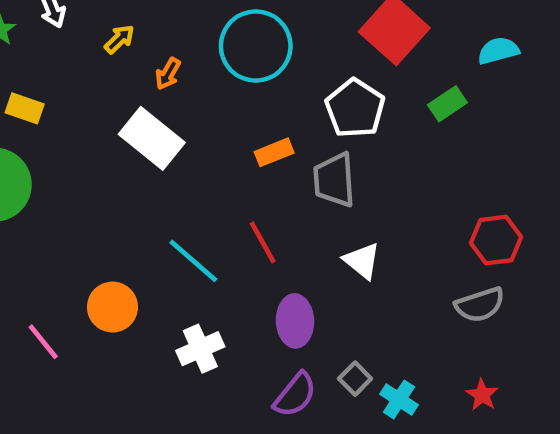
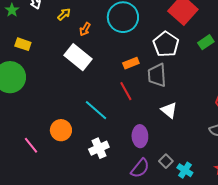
red line: (263, 242) -> (126, 91), moved

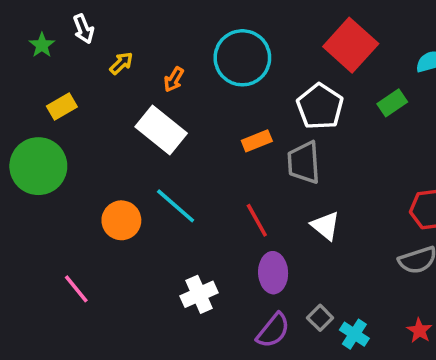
yellow arrow: (64, 14) -> (121, 63), moved
yellow rectangle: (23, 44) -> (62, 107), turned -49
red line: (126, 91) -> (257, 220), moved
cyan line: (96, 110) -> (176, 206), moved
orange circle: (61, 130) -> (121, 220), moved

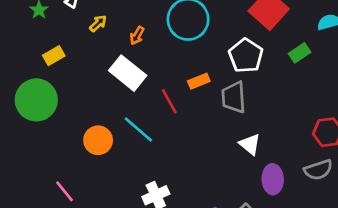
red line: (257, 220) -> (169, 101), moved
purple ellipse: (273, 273) -> (273, 179), moved

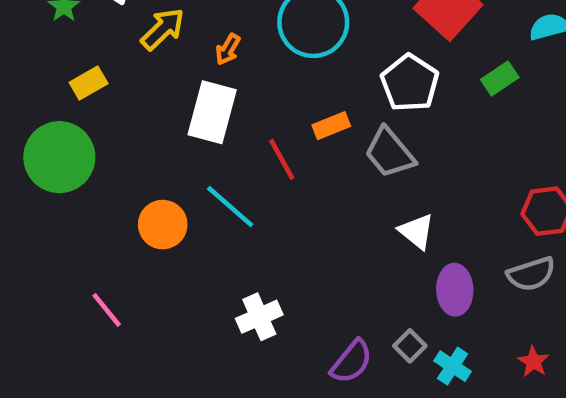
yellow arrow: (98, 23) -> (163, 29), size x1.5
white rectangle: (128, 73) -> (212, 112), turned 66
gray trapezoid: (234, 97) -> (390, 153), turned -36

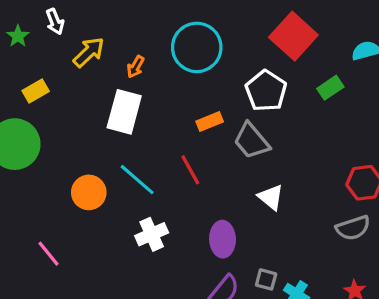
red line: (282, 159) -> (190, 170), moved
purple ellipse: (455, 290) -> (223, 239), moved
white cross: (259, 317) -> (152, 234), moved
gray square: (410, 346) -> (266, 279), turned -30

